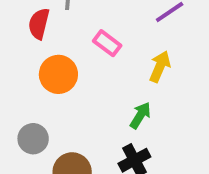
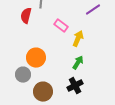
yellow arrow: (160, 67) -> (78, 39), moved
orange circle: (58, 74) -> (36, 58), moved

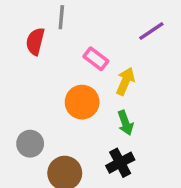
orange circle: (36, 58) -> (82, 102), moved
green arrow: (78, 63) -> (125, 123), turned 128

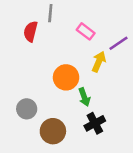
purple line: (151, 31) -> (118, 43), moved
pink rectangle: (96, 59) -> (86, 31), moved
green arrow: (125, 123) -> (84, 97), moved

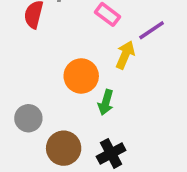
green arrow: (84, 97) -> (106, 102), turned 36
black cross: (95, 123) -> (111, 153), moved

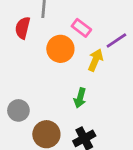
orange circle: (81, 76) -> (60, 49), moved

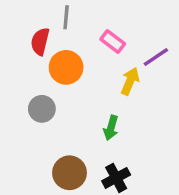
orange circle: (60, 49) -> (66, 67), moved
gray circle: (18, 110) -> (42, 109), moved

